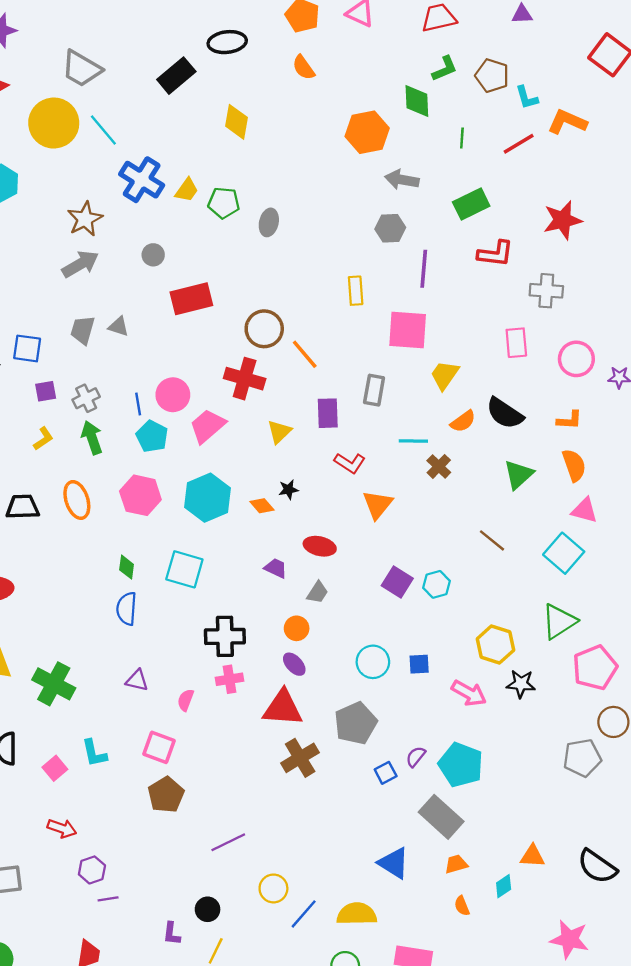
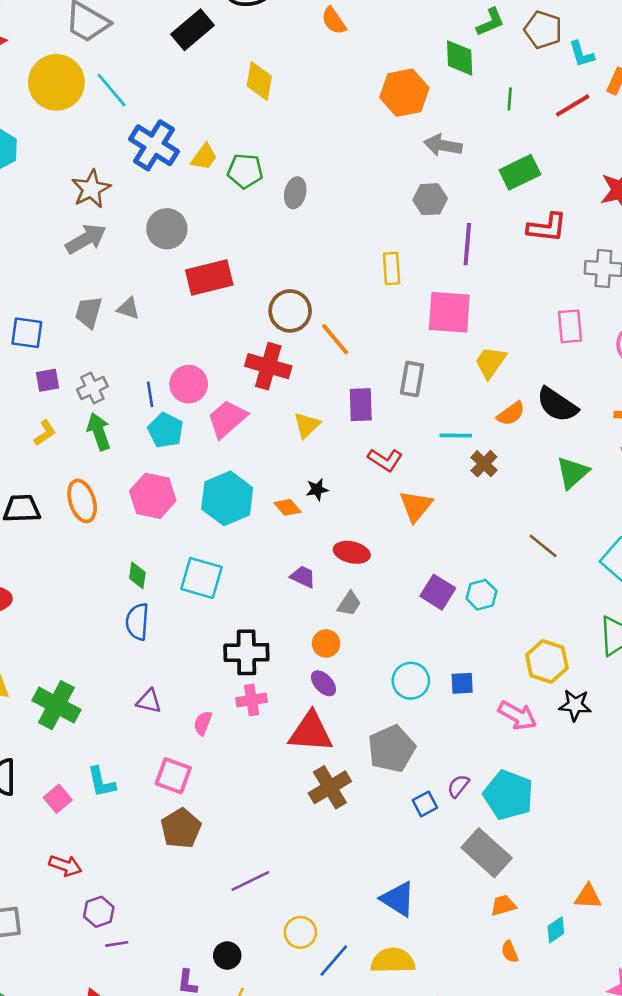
gray circle: (153, 255) -> (167, 229), size x1.6
blue triangle: (394, 863) -> (398, 899), moved

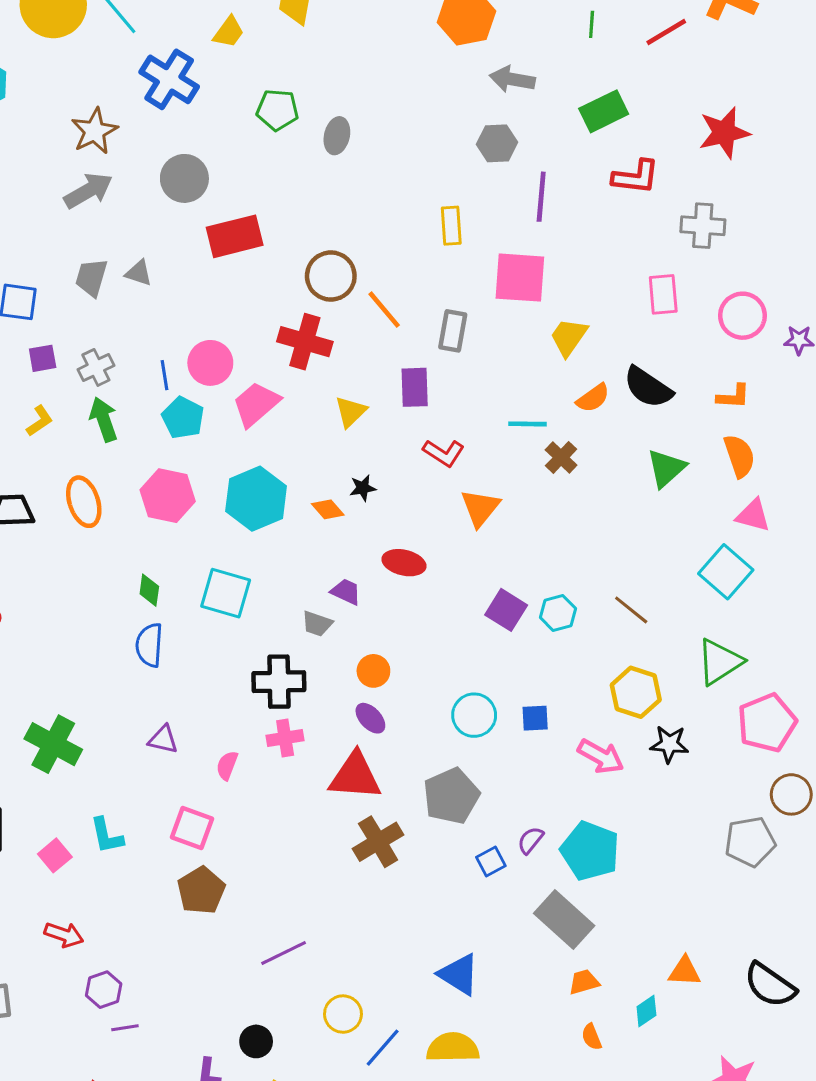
yellow trapezoid: (204, 157) -> (229, 32), moved
gray rectangle: (412, 379) -> (453, 331), moved
brown line: (543, 546) -> (631, 610), moved
gray trapezoid: (349, 604) -> (317, 624), moved, turned 76

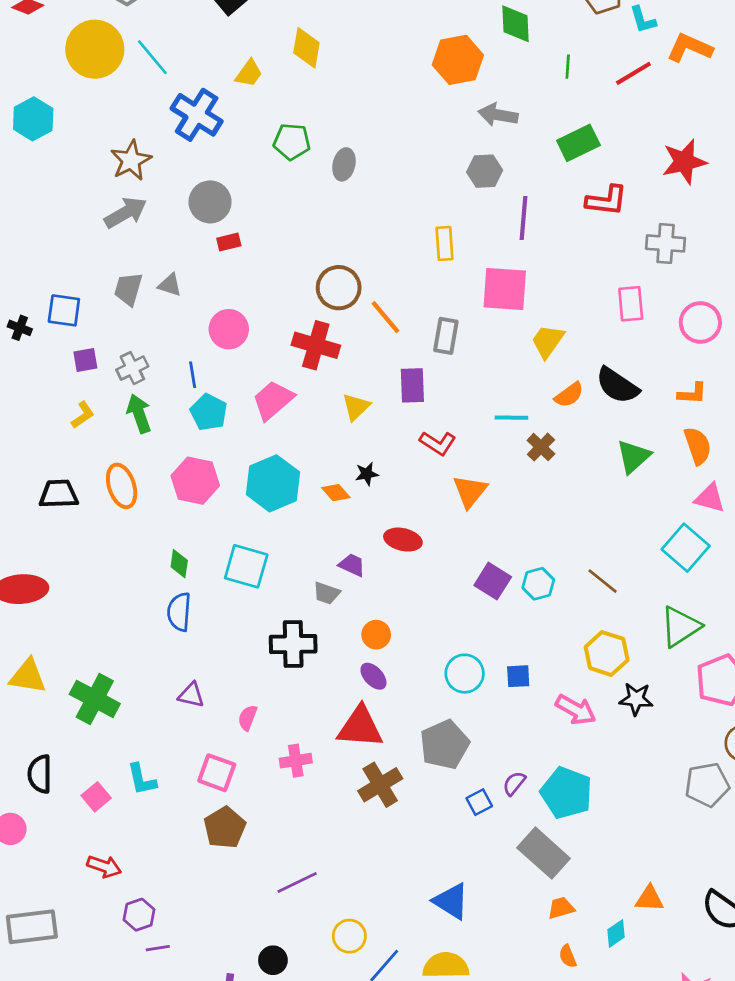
red rectangle: (235, 236) -> (229, 242), moved, size x0.5
pink circle: (210, 363) -> (229, 329), moved
pink cross: (285, 738) -> (296, 761), moved

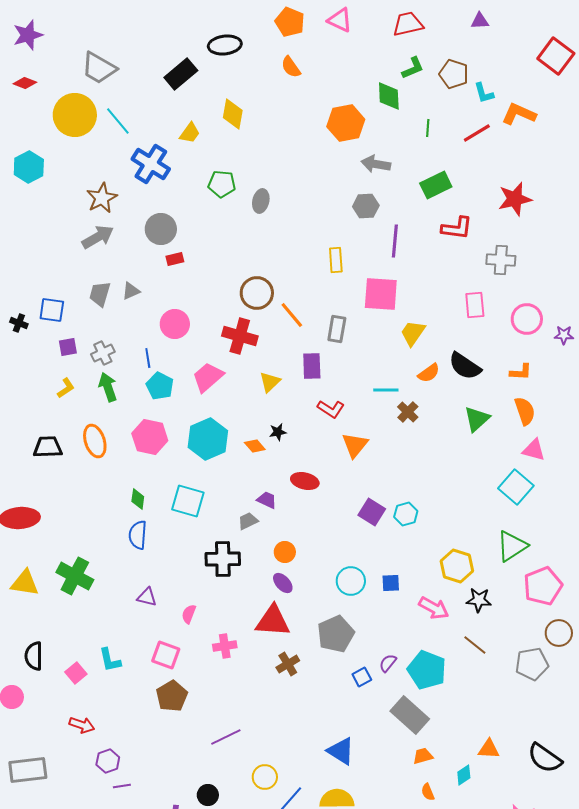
gray triangle: (170, 285) -> (131, 291), turned -42
brown line: (603, 581) -> (475, 645), moved
gray trapezoid: (327, 593) -> (248, 521), turned 135
green cross: (95, 699) -> (75, 576), moved
brown cross: (380, 785) -> (288, 664), size x0.7

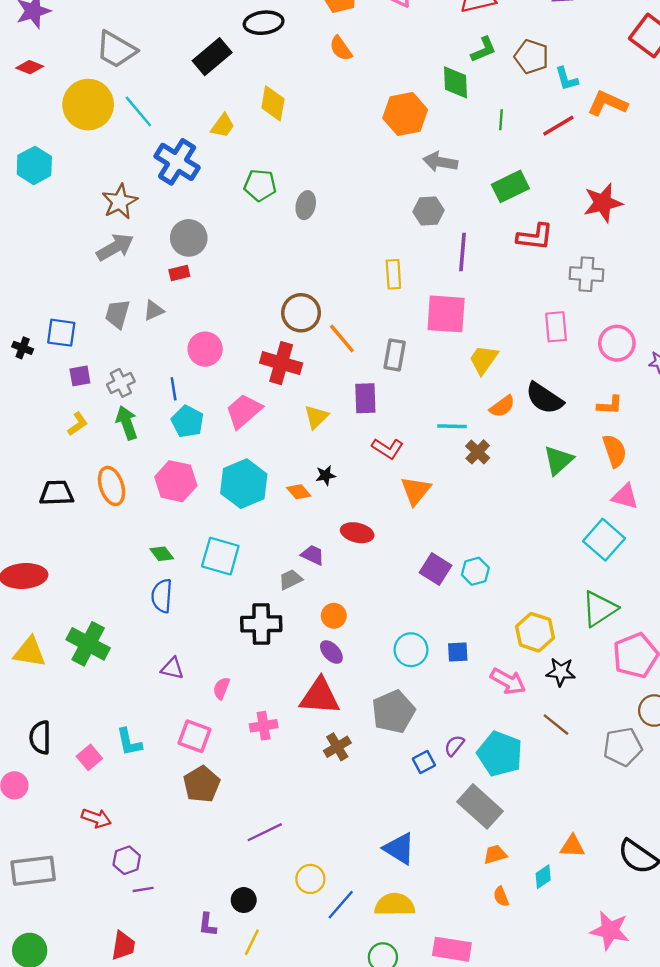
red rectangle: (175, 259) -> (179, 273), moved
green diamond: (138, 499) -> (162, 554), turned -45

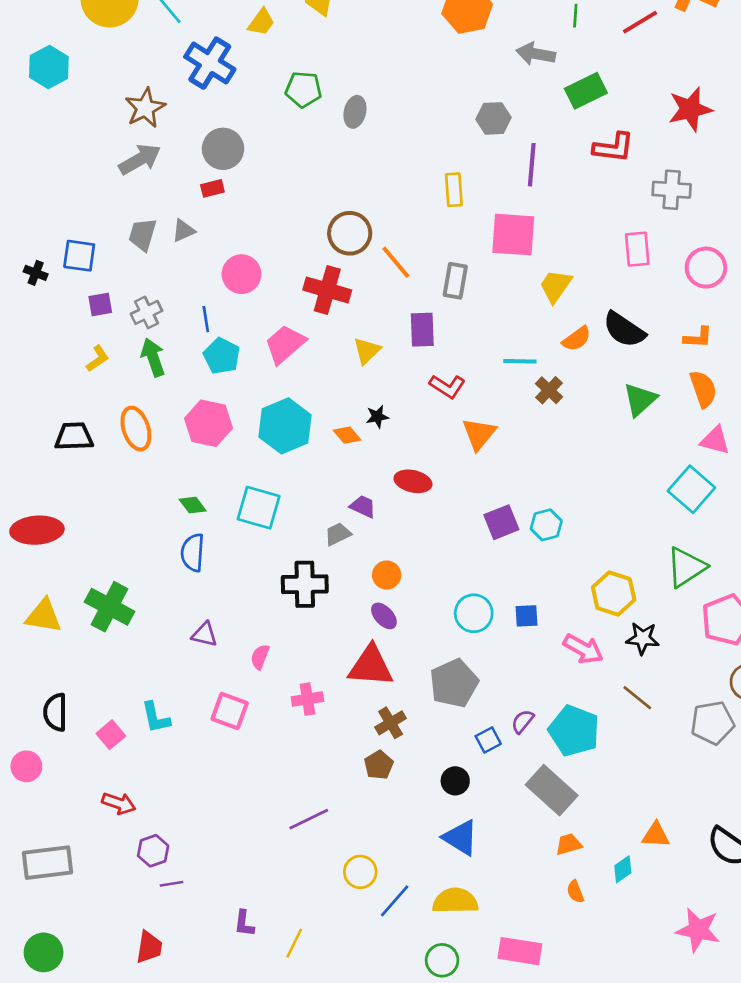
gray arrow: (440, 162) -> (536, 54), moved
purple square: (436, 569) -> (501, 522), turned 36
brown pentagon: (202, 784) -> (379, 765), moved, size x0.7
black circle: (244, 900) -> (455, 781), moved

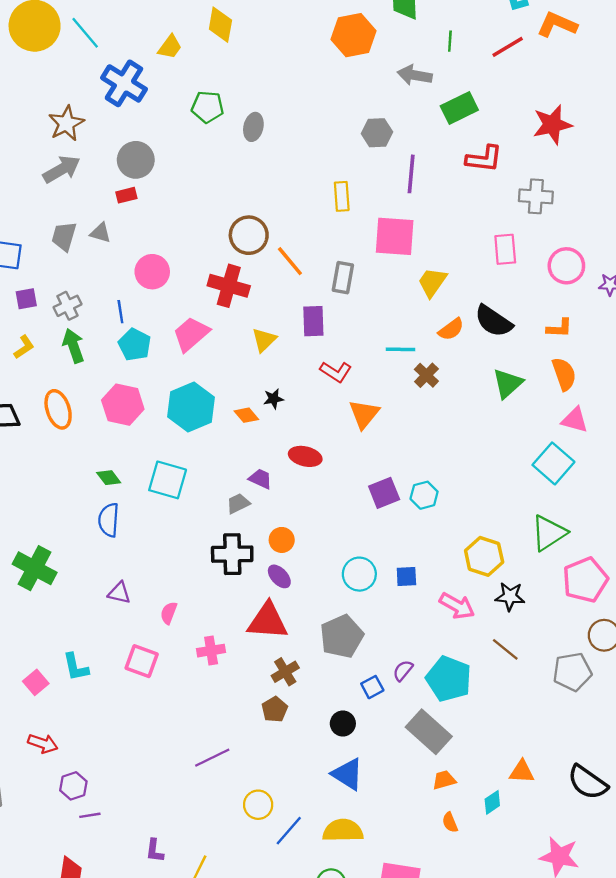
gray triangle: (183, 231) -> (100, 233), turned 40
black cross: (305, 584) -> (232, 554), moved

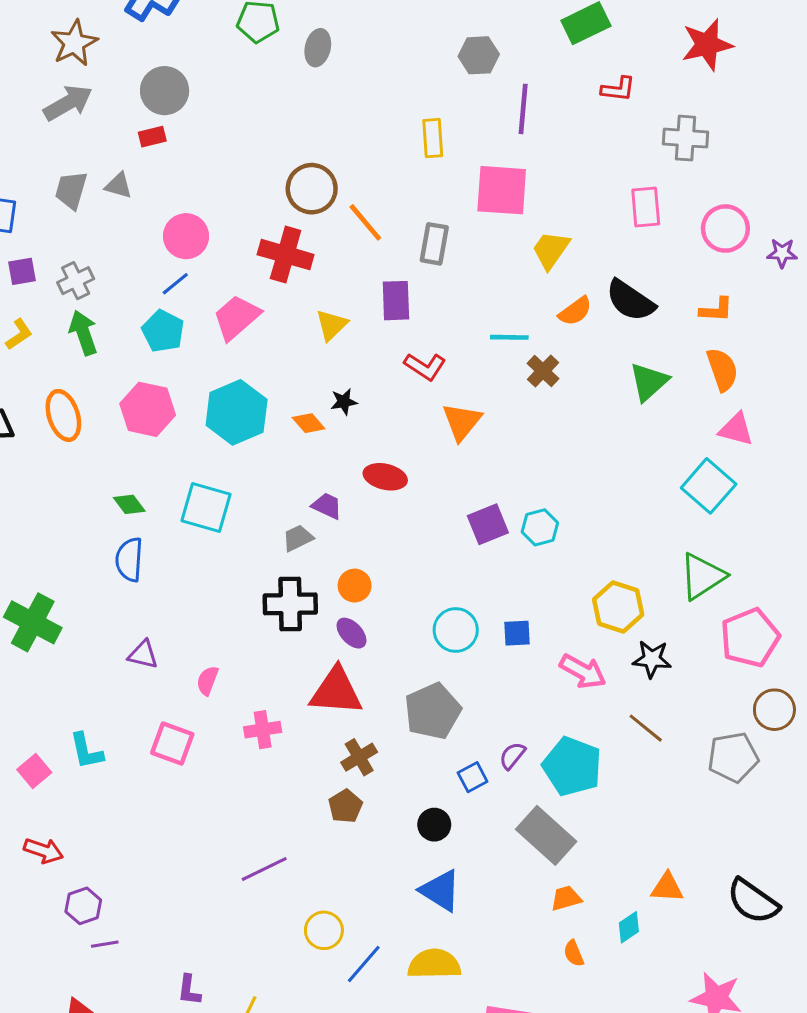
red L-shape: (484, 159) -> (618, 89), size x0.7
blue line: (120, 312) -> (175, 284), moved, turned 60

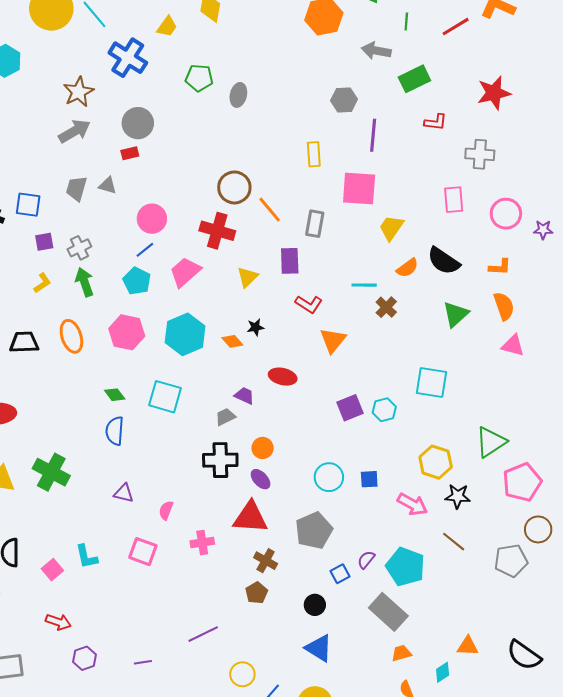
cyan square: (709, 486) -> (432, 383), moved, turned -32
brown cross: (359, 757) -> (266, 561), turned -30
purple line: (105, 944) -> (143, 662), moved

